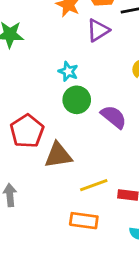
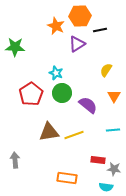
red pentagon: (27, 131) -> (31, 94), moved
yellow line: (94, 185) -> (74, 135), moved

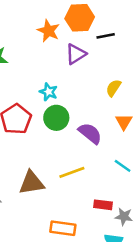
cyan line: (113, 130) -> (123, 166), turned 40
brown triangle: (49, 132) -> (32, 183), moved

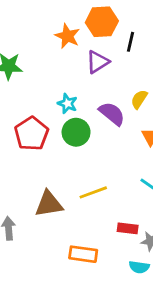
black line: (106, 36) -> (131, 42), turned -66
purple semicircle: (90, 133) -> (112, 114), moved

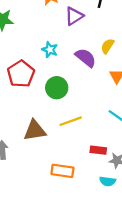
green circle: (76, 132) -> (57, 88), moved

